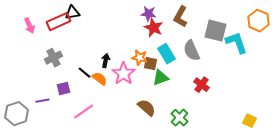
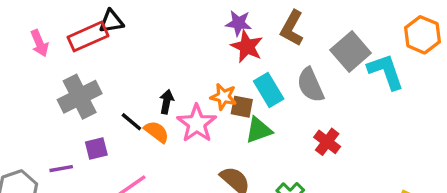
gray square: (216, 31) -> (351, 52), turned 35
gray cross: (54, 58) -> (80, 97), size x1.4

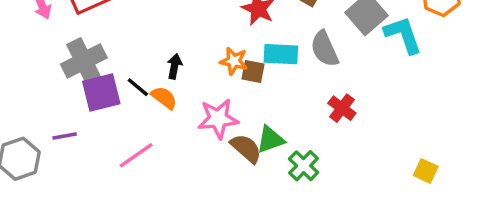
cyan rectangle: (269, 90) -> (281, 54), turned -56
pink star: (197, 123) -> (218, 119), moved, turned 30
green triangle: (259, 130) -> (270, 140), moved
purple square: (96, 149) -> (101, 92), moved, size x1.6

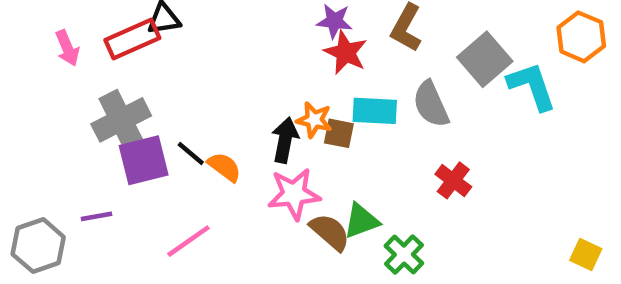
black arrow: (174, 66) -> (285, 140), moved, size x1.4
yellow square: (426, 171) -> (586, 255), moved

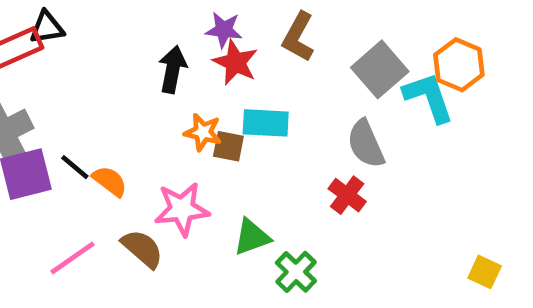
orange hexagon: (581, 37) -> (459, 65), moved
gray semicircle: (431, 104) -> (366, 144), moved
black arrow: (285, 140) -> (173, 69), moved
brown semicircle: (330, 232) -> (142, 249), moved

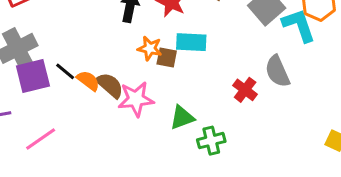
gray semicircle: (366, 144) -> (277, 71), moved
brown semicircle: (142, 249) -> (110, 85), moved
pink line: (72, 258) -> (41, 139), moved
green cross: (296, 272) -> (211, 141), turned 32

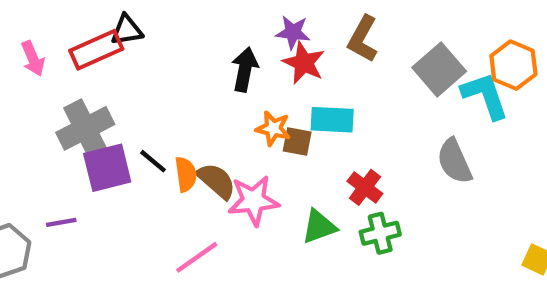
orange semicircle: (88, 81) -> (186, 174), turned 45
red cross: (245, 90) -> (365, 187), moved
pink line: (41, 139) -> (197, 257), moved
green cross: (211, 141) -> (380, 233), moved

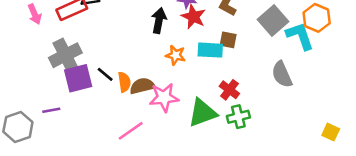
brown square: (297, 142) -> (228, 40), moved
brown semicircle: (216, 181) -> (142, 86), turned -55
green triangle: (319, 227) -> (202, 113), size x1.4

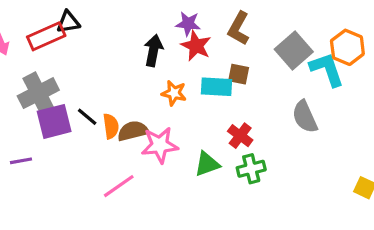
green triangle: (202, 113) -> (207, 164), size x0.7

